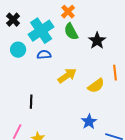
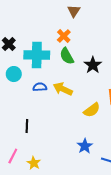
cyan cross: (41, 31) -> (37, 55), turned 35
blue semicircle: (44, 55) -> (40, 87), moved
yellow arrow: (67, 76) -> (63, 89), moved, turned -120

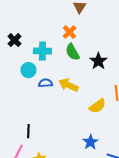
cyan cross: (37, 55) -> (42, 51), size x0.7
cyan circle: (14, 74) -> (28, 70), moved
black line: (27, 126) -> (28, 131), moved

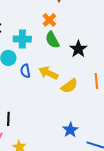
blue semicircle: (45, 83) -> (25, 71), turned -96
yellow semicircle: (97, 106) -> (69, 86), moved

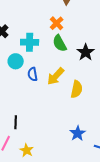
yellow arrow: (48, 73) -> (56, 76), turned -72
yellow semicircle: (69, 86) -> (77, 89), turned -42

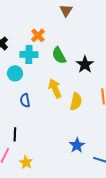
orange cross: (57, 23) -> (38, 35), moved
blue semicircle: (33, 74) -> (25, 100), moved
yellow arrow: (56, 76) -> (55, 88), turned 114

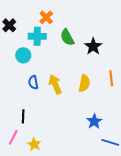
yellow arrow: (55, 88) -> (55, 84), moved
blue star: (77, 145) -> (94, 121), moved

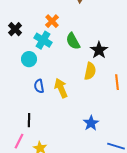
cyan cross: (37, 36) -> (43, 40), turned 30
yellow semicircle: (84, 83) -> (90, 71), moved
blue star: (94, 121) -> (91, 123), moved

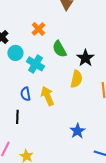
cyan cross: (43, 40) -> (35, 64), moved
cyan circle: (29, 59) -> (15, 53), moved
black line: (29, 120) -> (17, 117), moved

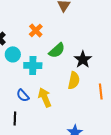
green semicircle: (59, 49) -> (57, 50), turned -102
cyan cross: (35, 64) -> (33, 65), turned -30
blue semicircle: (25, 94) -> (23, 95), turned -32

